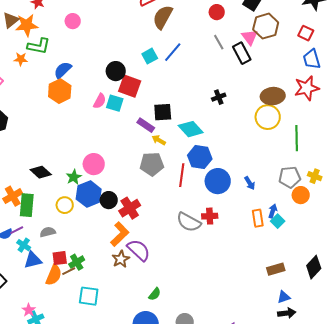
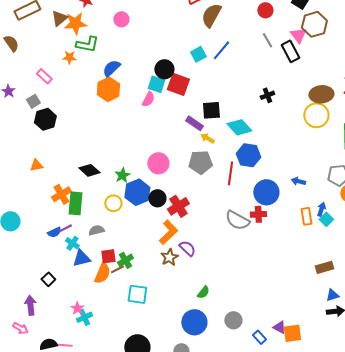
cyan square: (115, 103) -> (156, 84), moved
pink circle: (94, 164) -> (158, 163), moved
blue circle: (218, 181) -> (266, 192), moved
blue arrow: (250, 183) -> (298, 181), turned 136
purple semicircle: (139, 250) -> (187, 248), size x0.7

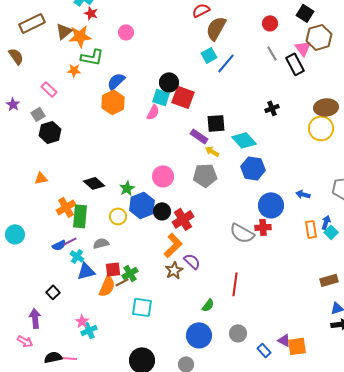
cyan square: (198, 54) -> (209, 55), moved
red line: (230, 173) -> (235, 284), moved

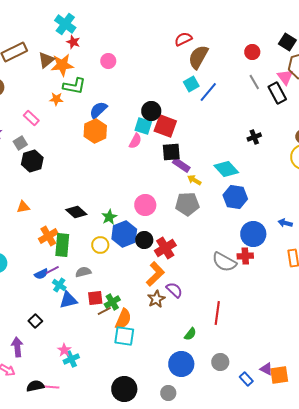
black square: (216, 123) -> (171, 152), moved
orange semicircle: (107, 286) -> (123, 319), moved

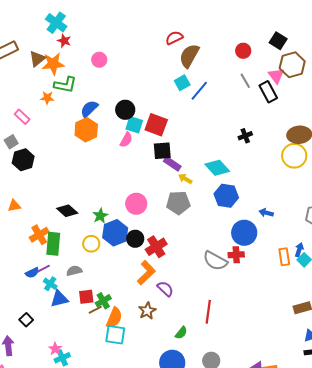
black circle: (151, 111) -> (125, 110), moved
blue arrow: (285, 223) -> (266, 213), moved
brown star: (156, 299) -> (147, 311), moved

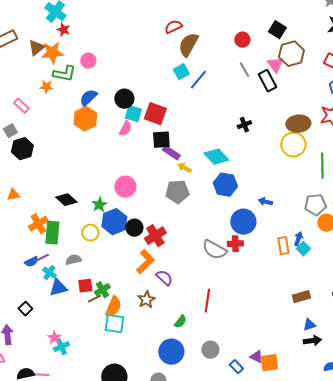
pink circle: (99, 60) -> (88, 61), moved
pink circle: (136, 204) -> (125, 187), moved

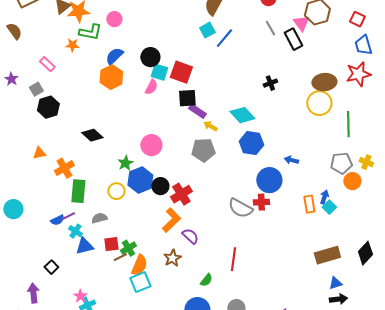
black diamond: (66, 200) -> (92, 135), moved
orange cross: (38, 224) -> (64, 168), moved
brown rectangle: (301, 297) -> (327, 255), size x1.4
cyan square: (114, 324) -> (140, 282), turned -30

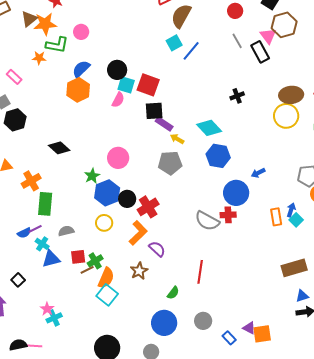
blue arrow: (291, 160) -> (258, 173), turned -40
yellow circle: (116, 191) -> (104, 223), moved
cyan square: (140, 282) -> (107, 295), turned -30

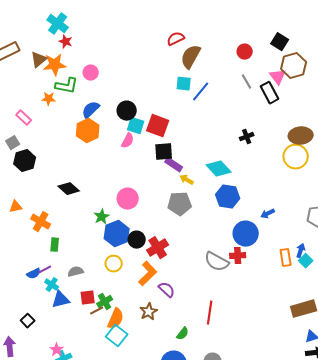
cyan square: (174, 43) -> (184, 84), turned 35
orange cross: (31, 181) -> (41, 222), turned -30
green rectangle: (45, 204) -> (55, 245), size x0.6

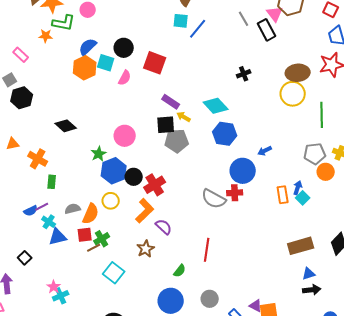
cyan square: (136, 126) -> (106, 63), moved
black square: (164, 152) -> (166, 125), moved
orange semicircle: (116, 319) -> (91, 214), moved

